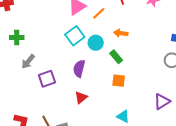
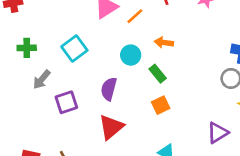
cyan square: (75, 36) -> (74, 49), moved
orange square: (119, 81) -> (161, 105), turned -32
red triangle: (81, 97) -> (111, 127), size x1.5

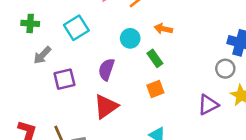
purple triangle: (218, 133) -> (208, 105), moved

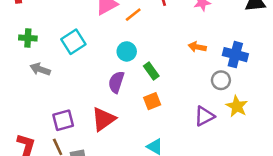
orange arrow: (163, 29) -> (197, 47), moved
gray arrow: (42, 55) -> (40, 69), turned 66
purple semicircle: (106, 69) -> (116, 82), moved
purple square: (64, 79) -> (63, 120), moved

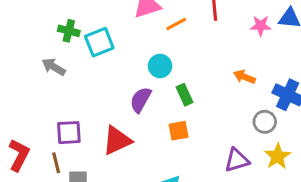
green cross: (28, 38) -> (69, 31), moved

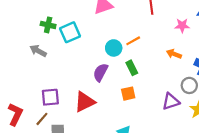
orange line: (176, 24) -> (133, 41), moved
pink star: (261, 26) -> (182, 26), moved
purple triangle: (237, 160) -> (171, 101), moved
brown line: (56, 163) -> (42, 119), turned 56

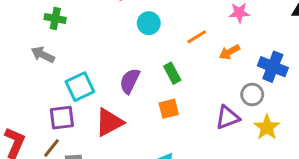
cyan square: (70, 32) -> (80, 87), moved
orange line: (133, 41) -> (197, 37), moved
cyan circle: (114, 48) -> (149, 23), moved
orange arrow: (174, 54) -> (229, 52), turned -48

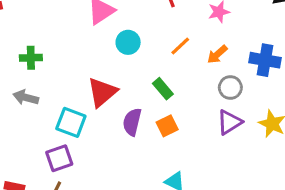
purple semicircle: (130, 81) -> (132, 122), moved
cyan square: (80, 87) -> (71, 122), turned -32
gray circle: (252, 95) -> (230, 88), moved
red triangle: (109, 122) -> (102, 92), moved

